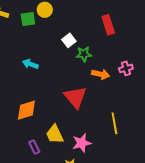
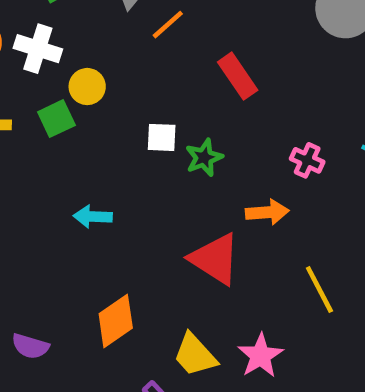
white square: (69, 40) -> (162, 137), turned -32
pink cross: (126, 68) -> (307, 160), turned -32
orange arrow: (101, 74) -> (267, 212), moved

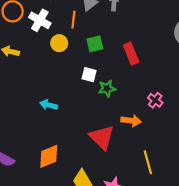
orange line: (168, 25) -> (73, 20), moved, turned -54
green square: (56, 119) -> (95, 44), moved

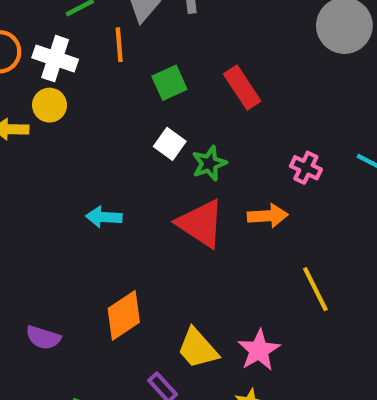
yellow circle: (59, 43) -> (49, 105), moved
white square: (89, 75) -> (170, 144), turned 32
red triangle: (102, 137) -> (201, 223), moved

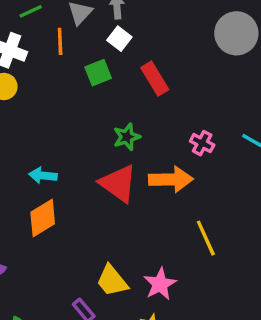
white square: (170, 144) -> (119, 39), moved
orange arrow: (268, 216) -> (171, 179), size x1.4
orange diamond: (124, 315) -> (43, 218), moved

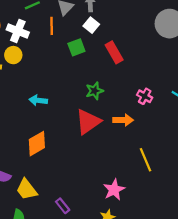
cyan arrow: (43, 175) -> (38, 100), moved
orange arrow: (171, 179) -> (123, 120), size x0.7
red triangle: (118, 183) -> (88, 122), turned 48
yellow trapezoid: (112, 281) -> (27, 189), moved

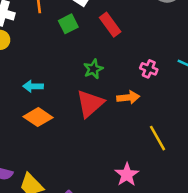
orange diamond: (37, 144) -> (38, 117), moved, turned 70

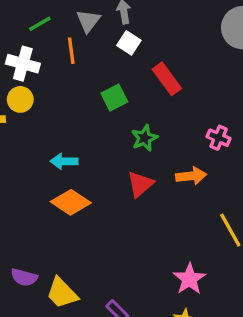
green square: (68, 24) -> (114, 98), moved
red triangle: (90, 104) -> (140, 184), size x0.7

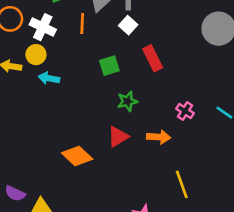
cyan arrow: (64, 161) -> (49, 78), moved
orange diamond: (71, 202) -> (77, 156), moved

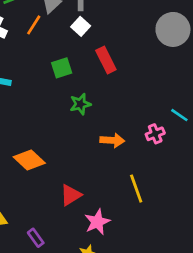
orange line: (82, 23) -> (34, 25), turned 30
pink cross: (185, 111) -> (155, 134), moved, turned 36
red triangle: (118, 137) -> (71, 195), moved

